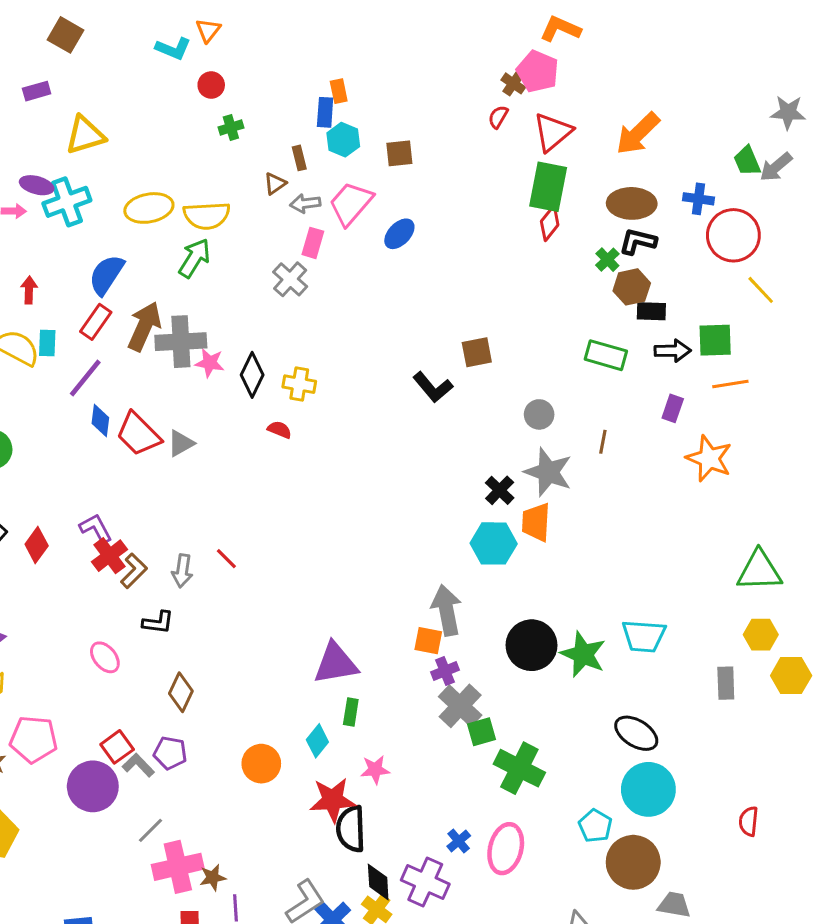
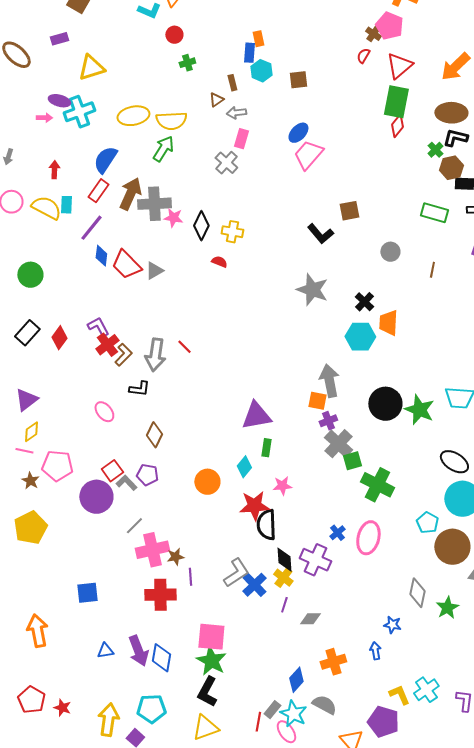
pink trapezoid: (351, 203) -> (308, 155), moved
gray star: (548, 472) -> (312, 290), moved
gray arrow: (182, 571) -> (155, 355), size x1.5

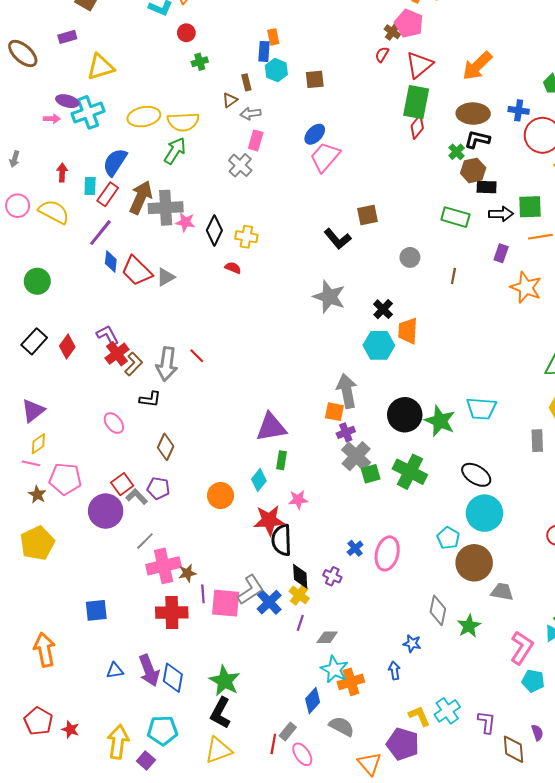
cyan rectangle: (66, 205) -> (90, 186), moved
green cross: (377, 485) -> (410, 472), moved
purple cross: (315, 560) -> (332, 576), size x0.6
pink square: (211, 637) -> (226, 603), moved
cyan star: (293, 714) -> (334, 669), moved

